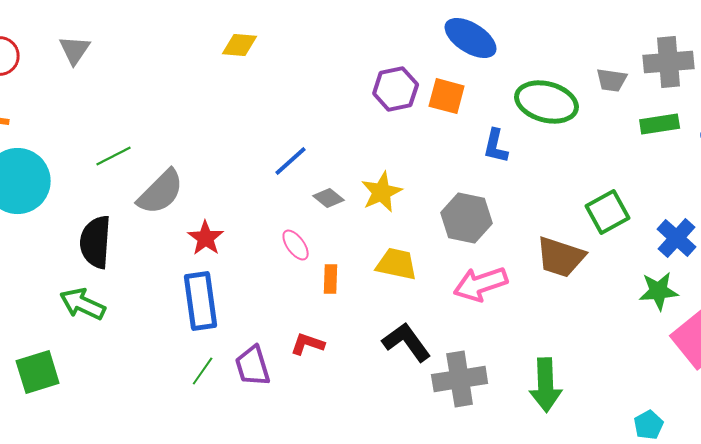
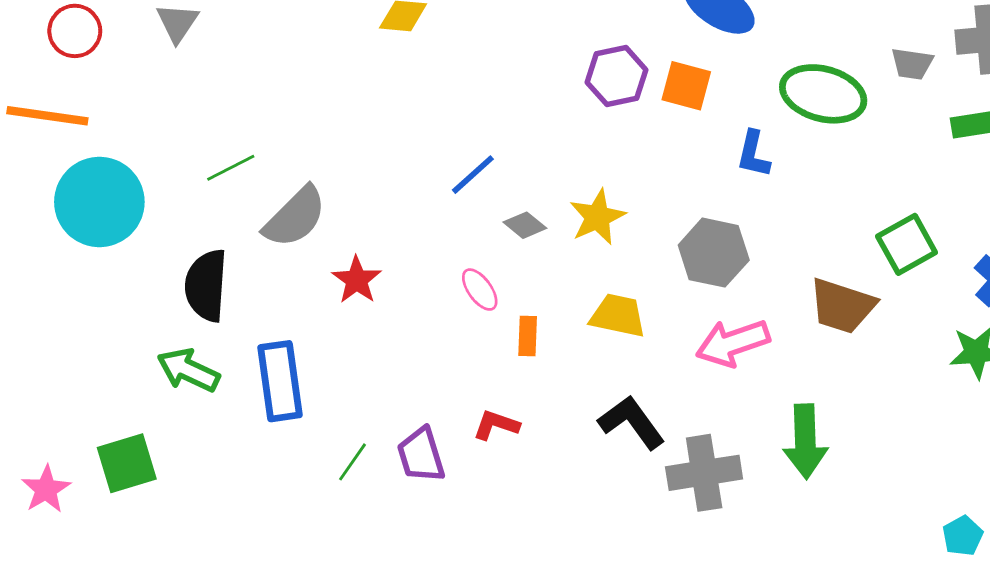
blue rectangle: (201, 301) -> (280, 381), moved
green arrow: (546, 385) -> (805, 441), moved

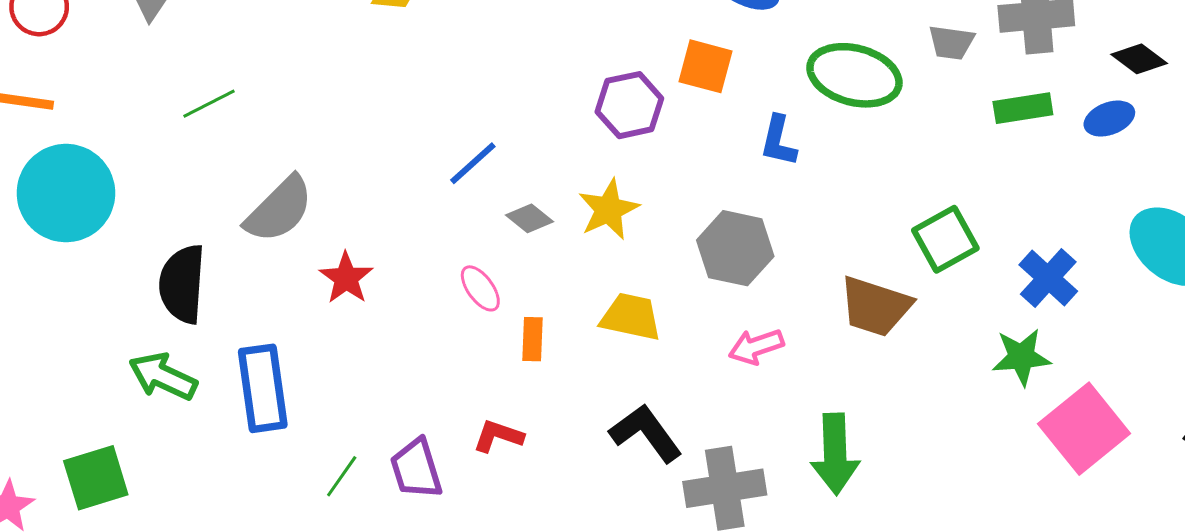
purple hexagon: (617, 76) -> (629, 105), moved
green line: (231, 168) -> (209, 104), moved
pink arrow: (733, 343) -> (756, 347), size x0.7

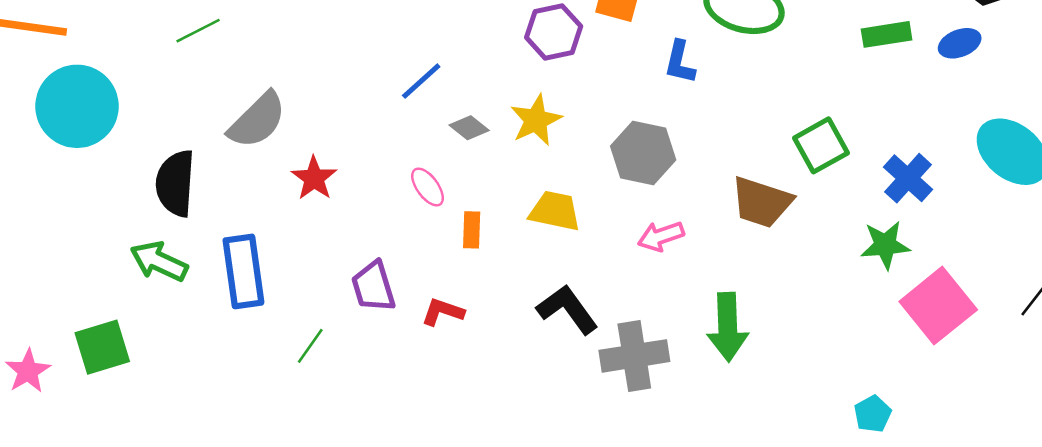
purple trapezoid: (416, 469) -> (373, 287), moved

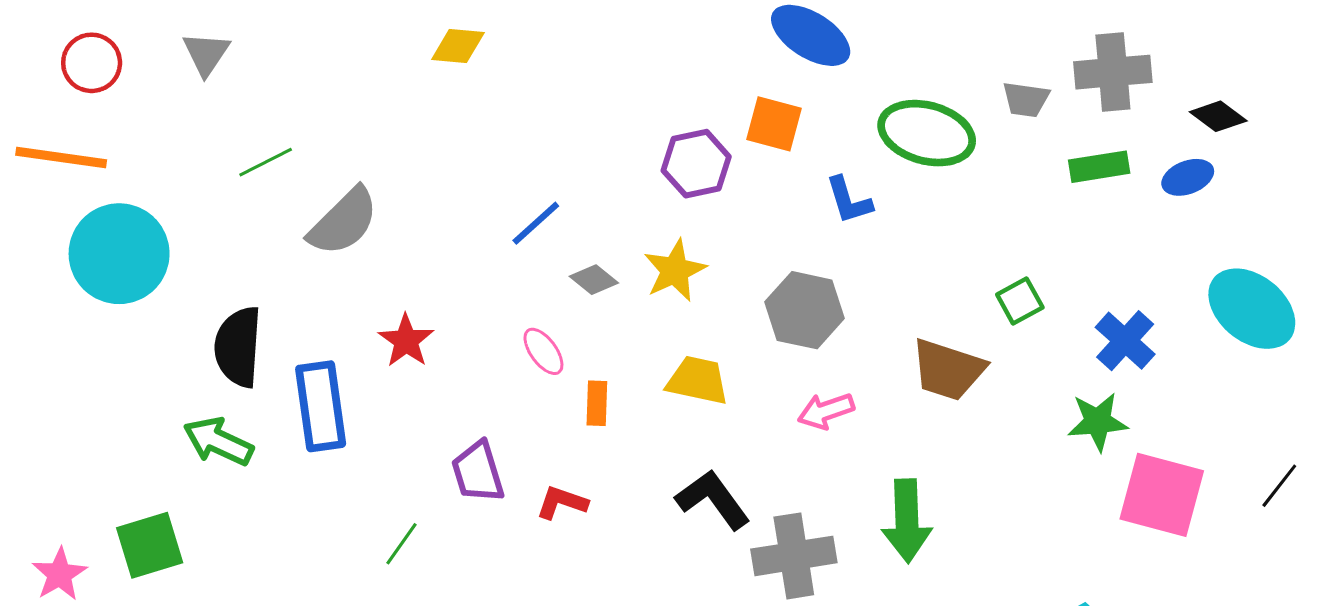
blue L-shape: (680, 62) -> (849, 200), turned -30
gray semicircle: (257, 120) -> (343, 222), moved
green square: (821, 145) -> (1020, 301), size x0.7
blue rectangle: (243, 271) -> (321, 406), moved
pink square: (938, 306) -> (1162, 495), turned -36

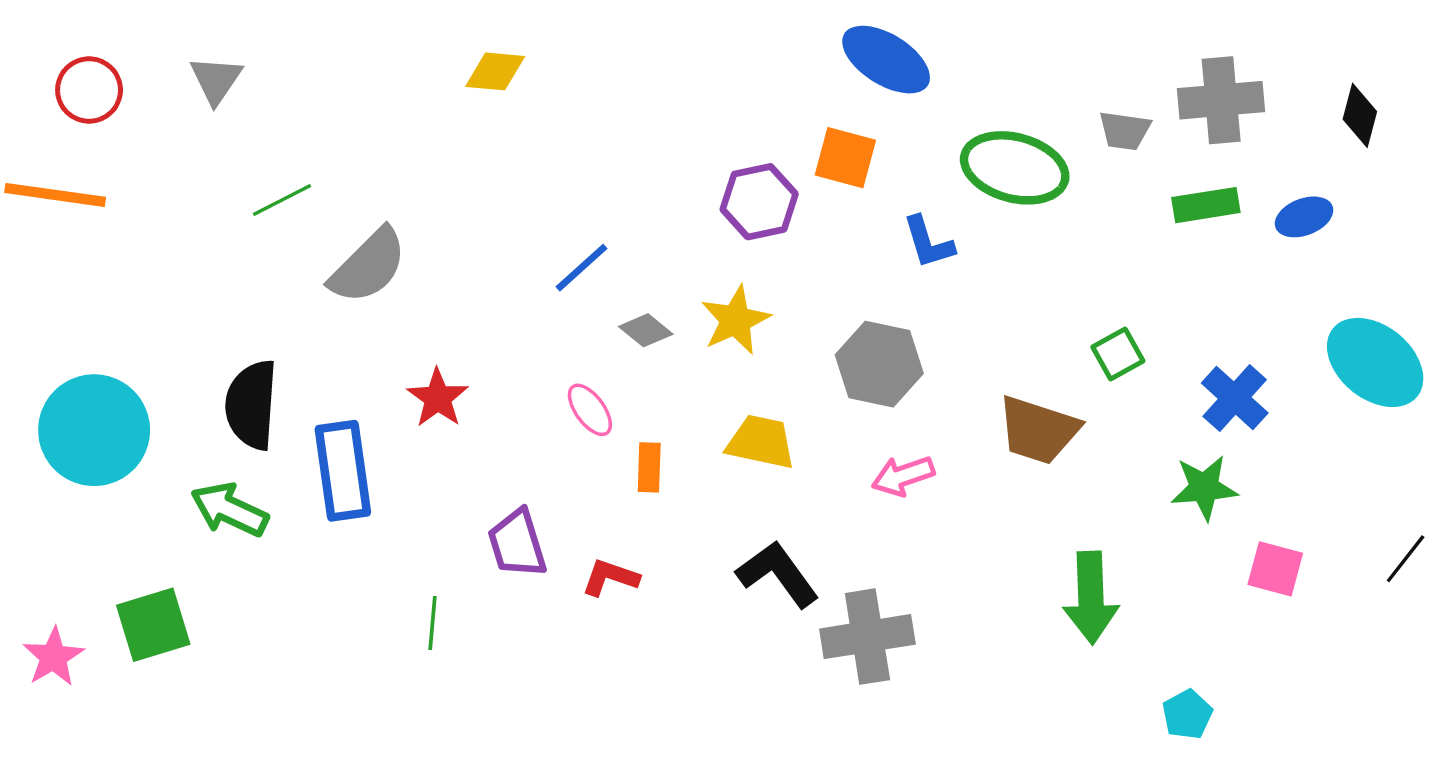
black diamond: (1218, 116) -> (1360, 115), moved, turned 68
cyan circle: (119, 254) -> (94, 430), moved
pink square: (1162, 495) -> (1275, 569), size x0.6
green arrow: (907, 521) -> (1091, 598), moved
green line: (401, 544) -> (433, 623), turned -30

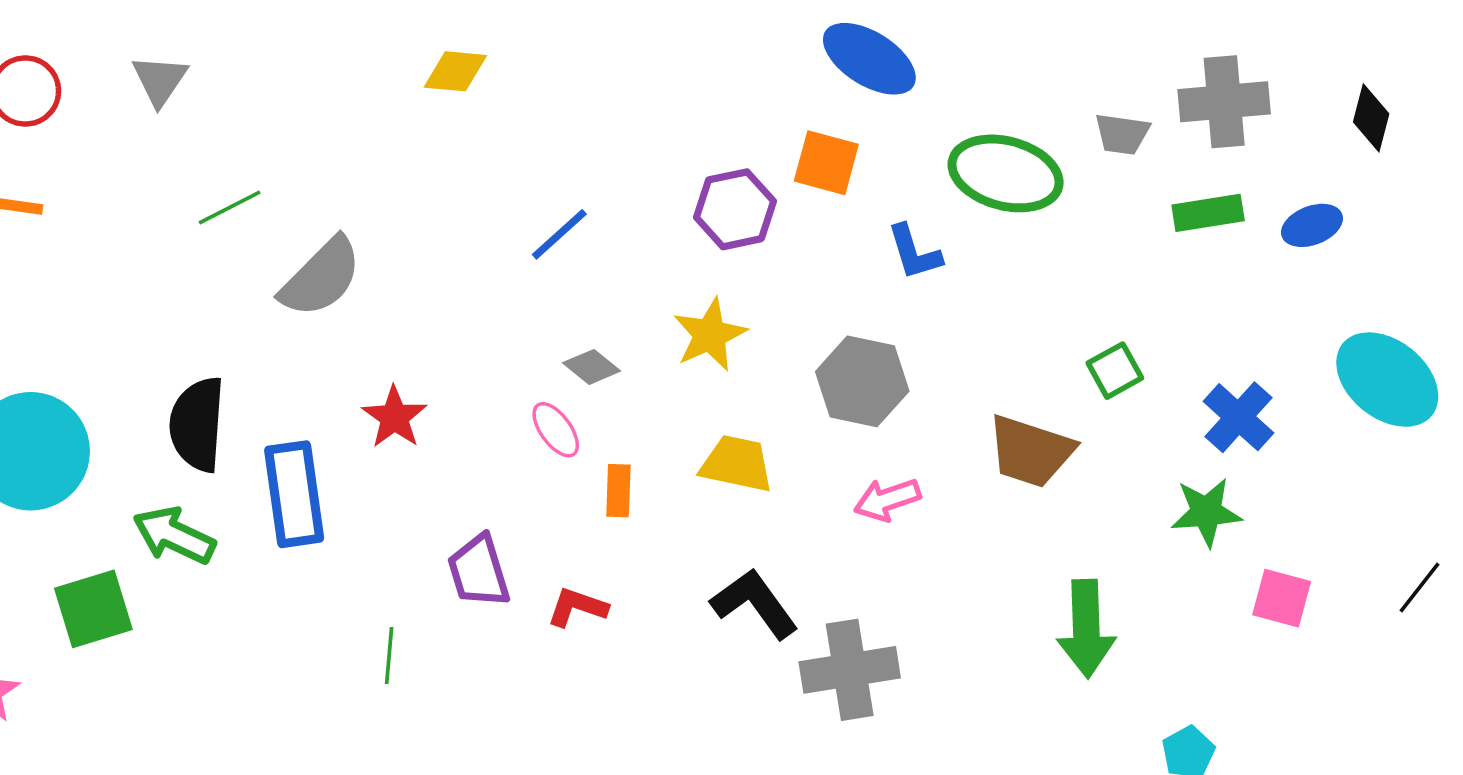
blue line: (581, 268) -> (559, 234), moved
gray diamond: (646, 330) -> (592, 367), moved
green square: (153, 625) -> (93, 609), moved

